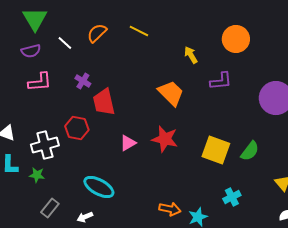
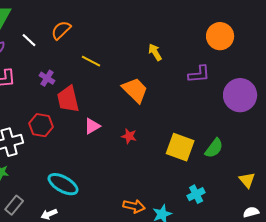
yellow line: (139, 31) -> (91, 61), moved
orange circle: (236, 39) -> (220, 36), moved
purple L-shape: (221, 81) -> (199, 74), moved
red star: (165, 139) -> (129, 136), size x0.6
pink triangle: (128, 143) -> (92, 126), moved

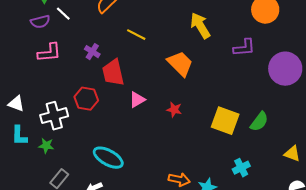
white line: (29, 40) -> (63, 14), moved
yellow arrow: (155, 52) -> (200, 26), size x1.5
yellow triangle: (247, 180) -> (292, 154), turned -30

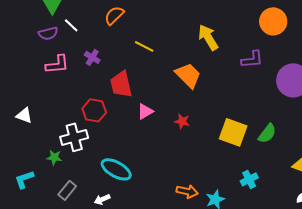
purple cross: (92, 52) -> (92, 57), moved
white cross: (54, 116) -> (74, 137), moved
cyan L-shape: (19, 136) -> (24, 179), moved, turned 70

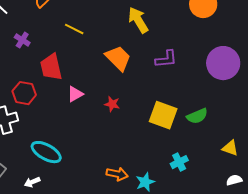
purple L-shape: (252, 59) -> (166, 59), moved
green semicircle: (267, 133) -> (197, 116), turned 30

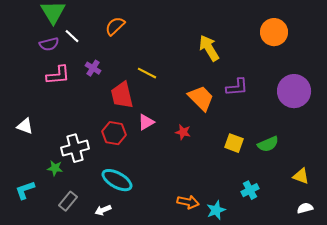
yellow line: (74, 29) -> (147, 73), moved
orange trapezoid: (118, 58) -> (201, 98), moved
red hexagon: (24, 93) -> (114, 133), moved
yellow square: (163, 115) -> (234, 143), size x0.7

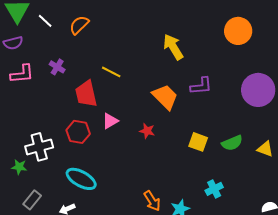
white line: (72, 36) -> (45, 21), moved
yellow triangle: (301, 176) -> (265, 149), moved
orange arrow: (188, 202) -> (152, 201), turned 45

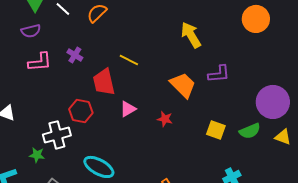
purple circle: (258, 90) -> (273, 102), moved
red hexagon: (78, 132) -> (81, 111), moved

